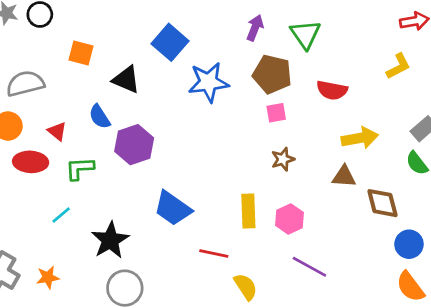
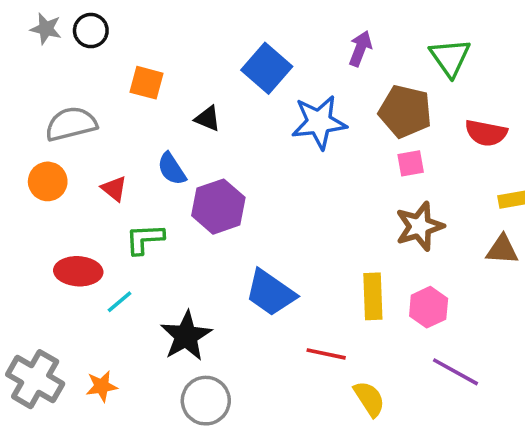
purple arrow: (255, 28) -> (360, 49), moved
black triangle: (126, 80) -> (208, 119), size x0.7
brown star: (283, 159) -> (420, 226), size x1.5
red ellipse: (31, 162) -> (78, 271), moved

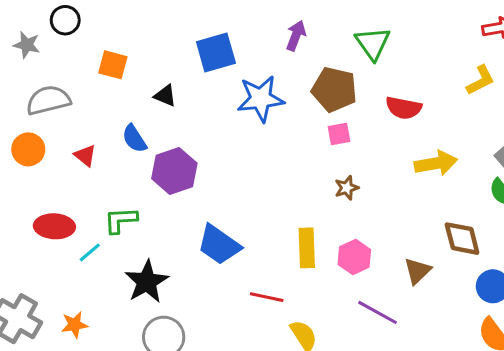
gray star: (46, 29) -> (27, 45), moved
blue square: (267, 68) -> (216, 52), turned 33
brown star: (420, 226) -> (347, 188), size x0.6
green L-shape: (145, 239) -> (121, 220), moved
brown triangle: (502, 250) -> (417, 271), moved, turned -48

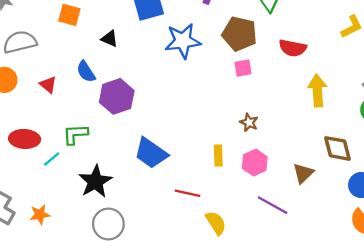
yellow arrow: (436, 163) -> (317, 91), turned -84
brown star: (347, 188) -> (249, 122), moved, turned -30
yellow rectangle: (307, 248) -> (218, 155), size x0.7

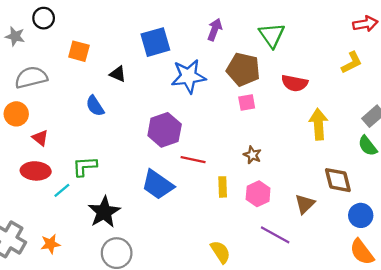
red triangle: (48, 85) -> (40, 138), moved
purple hexagon: (117, 96) -> (165, 130), moved
red line: (188, 193) -> (193, 160), moved

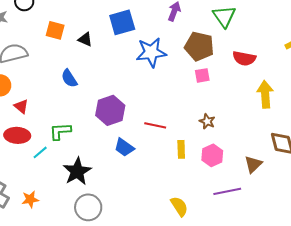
black triangle: (118, 74) -> (85, 39), moved
purple hexagon: (165, 130) -> (110, 110), moved
blue trapezoid: (158, 185) -> (124, 147), size x0.7
purple line: (275, 235) -> (227, 191), turned -40

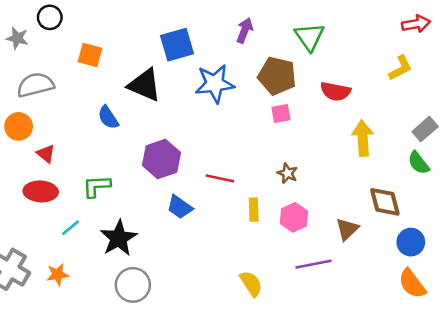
black triangle: (85, 39) -> (145, 85), moved, size x1.8
cyan line: (40, 152) -> (71, 228), moved

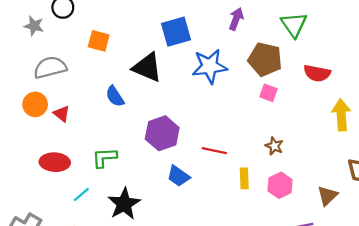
pink square: (281, 113) -> (269, 93), turned 30
red triangle: (46, 154) -> (62, 114), moved

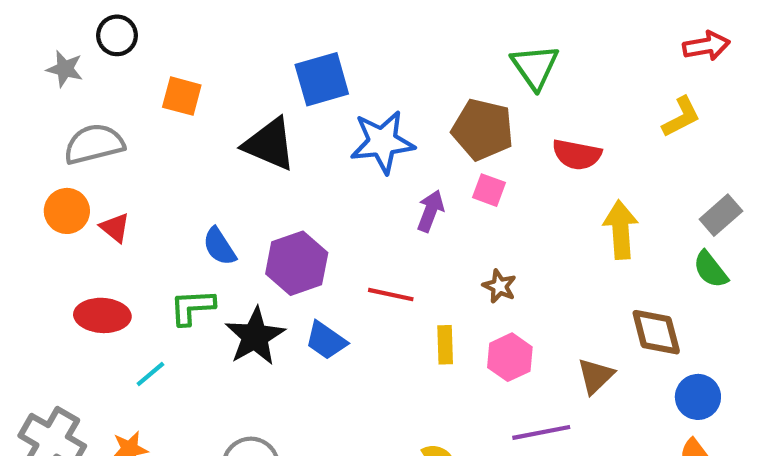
purple arrow: (236, 19) -> (430, 211), moved
blue semicircle: (115, 96) -> (219, 246), moved
black star: (124, 204) -> (255, 336), moved

